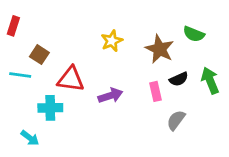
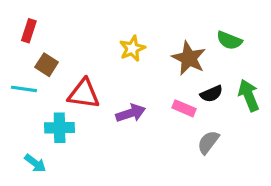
red rectangle: (13, 26) -> (29, 31), moved
pink rectangle: (155, 91) -> (184, 108), turned -54

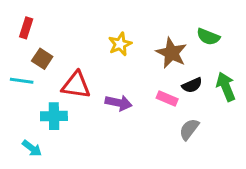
purple arrow: (131, 113) -> (119, 103), turned 30

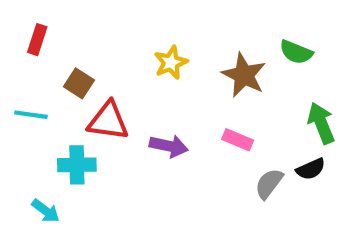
brown square: (42, 59) -> (79, 83), moved
black semicircle: (192, 85) -> (311, 169), moved

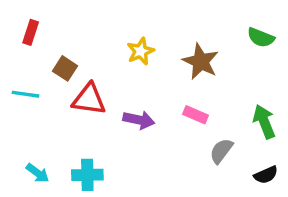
green semicircle: (296, 52) -> (261, 38), moved
green arrow: (321, 123) -> (264, 122), moved
cyan cross: (77, 165) -> (87, 175), moved
black semicircle: (311, 169) -> (266, 175), moved

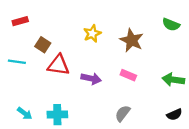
red rectangle: (31, 32) -> (20, 21), turned 56
green arrow: (264, 122) -> (173, 80), turned -60
gray semicircle: (221, 151) -> (123, 113), moved

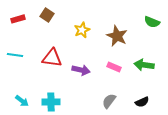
brown square: (43, 45) -> (47, 15), moved
green arrow: (173, 80) -> (144, 65), moved
black semicircle: (174, 115) -> (142, 102), moved

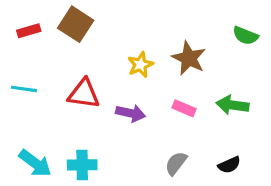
brown square: (47, 15) -> (76, 24), size x1.5
yellow star: (82, 30) -> (140, 65), moved
cyan arrow: (22, 101) -> (35, 163), size x1.5

